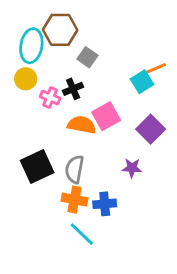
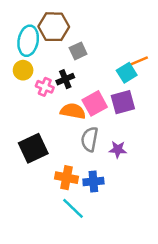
gray square: (87, 57) -> (78, 51), turned 30
purple square: (151, 129) -> (123, 102), moved, turned 30
gray semicircle: (74, 169) -> (90, 139), moved

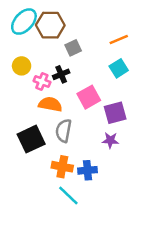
cyan ellipse: (28, 41) -> (24, 22), moved, turned 32
orange line: (138, 61) -> (119, 40), moved
purple square: (123, 102) -> (115, 113), moved
orange semicircle: (73, 111) -> (50, 104), moved
gray semicircle: (90, 139) -> (64, 131), moved

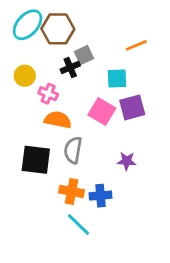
cyan square: (119, 68) -> (117, 78), moved, turned 30
black cross: (61, 74) -> (70, 67), moved
pink square: (89, 97) -> (102, 112), turned -30
purple square: (115, 113) -> (132, 107), moved
black square: (31, 139) -> (36, 160), turned 32

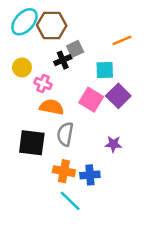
purple square: (132, 107) -> (118, 96), turned -30

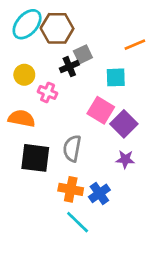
purple square: (118, 96) -> (124, 124), moved
orange semicircle: (52, 107) -> (22, 118), moved
blue cross: (90, 175) -> (99, 193), turned -30

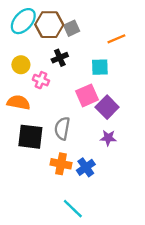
gray square: (83, 54) -> (72, 28), moved
pink square: (101, 110) -> (87, 95), turned 35
cyan line: (78, 222) -> (73, 209), moved

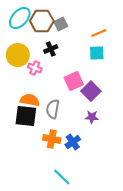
yellow circle: (21, 65) -> (18, 55), size x1.5
cyan square: (100, 67) -> (97, 53), moved
orange semicircle: (19, 102) -> (30, 100), moved

